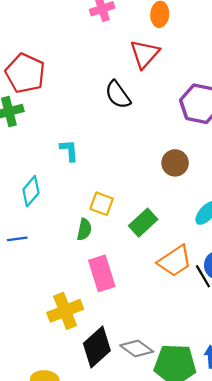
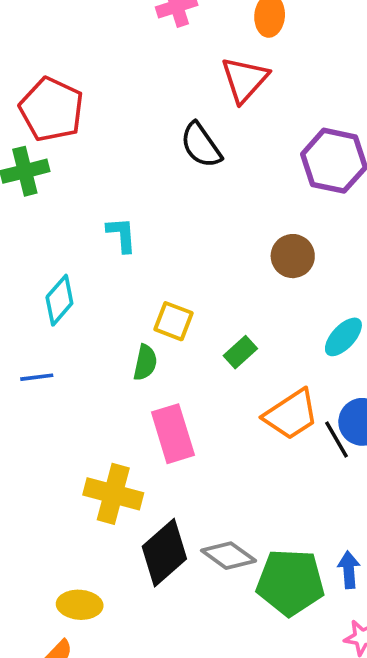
green rectangle: (143, 223) -> (240, 352), size x0.7
yellow cross: (65, 311) -> (113, 494), turned 36

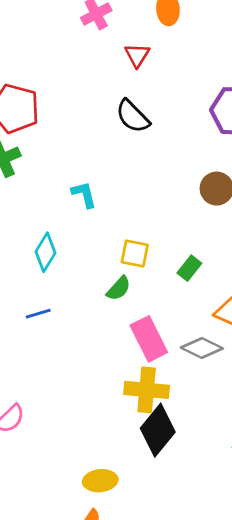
red triangle: (245, 80) -> (137, 55), moved, size x0.7
green semicircle: (145, 363) -> (119, 288), turned 40
yellow cross: (113, 494) -> (147, 390), moved
gray diamond: (229, 556) -> (202, 348), moved

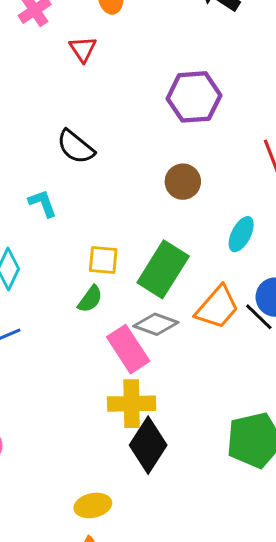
black semicircle: (133, 116) -> (76, 147), moved
green rectangle: (189, 268) -> (163, 269), size x2.0
gray diamond: (202, 348) -> (156, 324), moved

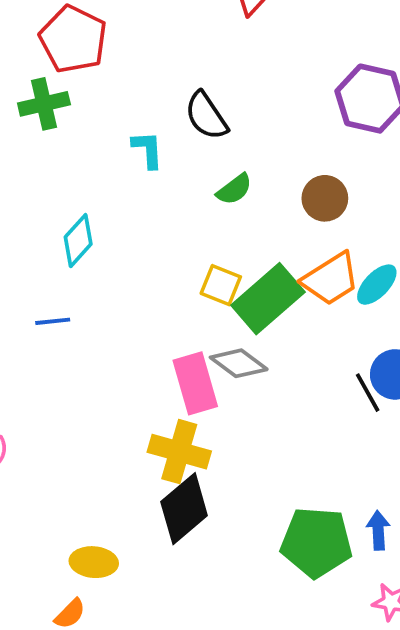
cyan L-shape: (43, 203) -> (148, 150), moved
yellow square: (103, 260) -> (221, 285), moved
green semicircle: (90, 299) -> (234, 189), moved
orange trapezoid: (217, 307) -> (331, 279), moved

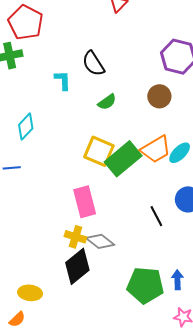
brown circle: (325, 198) -> (159, 96), moved
yellow square: (221, 285) -> (99, 151), size x1.4
gray diamond: (239, 363) -> (100, 241), moved
black line: (368, 393) -> (156, 216), moved
yellow cross: (179, 452) -> (75, 237), size x0.7

